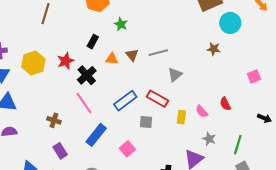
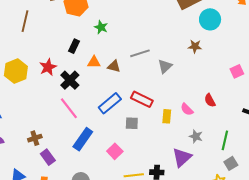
brown triangle: (132, 55) -> (114, 66), moved, turned -32
gray triangle: (175, 75) -> (165, 66), moved
brown cross: (54, 120) -> (35, 138), moved, turned -32

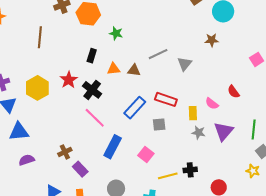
gray star: (196, 136) -> (198, 133), moved
purple triangle: (182, 157) -> (224, 131), moved

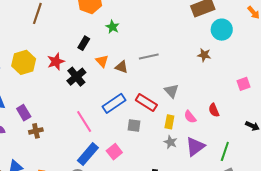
gray triangle: (185, 64) -> (172, 91), moved, turned -35
orange triangle: (114, 69) -> (102, 61), turned 40
pink line: (95, 118) -> (84, 122), moved
blue rectangle: (113, 147) -> (88, 154), moved
purple rectangle: (80, 169) -> (24, 113), moved

